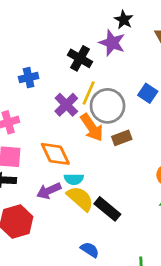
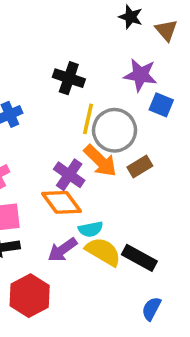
black star: (124, 20) -> (131, 17), moved
purple star: (112, 43) -> (140, 75), moved
purple cross: (66, 105) -> (69, 175), moved
blue semicircle: (90, 250) -> (151, 309), moved, turned -84

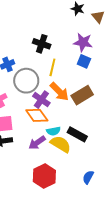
blue square: (161, 105) -> (84, 61), moved
gray circle: (114, 130) -> (26, 81), moved
brown rectangle: (140, 166) -> (82, 95), size x1.5
black rectangle: (139, 258) -> (77, 134), moved
red hexagon: (30, 296) -> (44, 176), moved

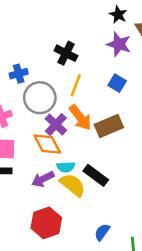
purple star: (83, 42) -> (119, 44), moved

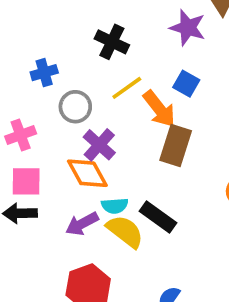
yellow line: (76, 85) -> (127, 88), turned 35
gray circle: (40, 98) -> (75, 107), size x0.7
orange arrow: (80, 118) -> (159, 109), moved
brown rectangle: (109, 126) -> (176, 146), turned -48

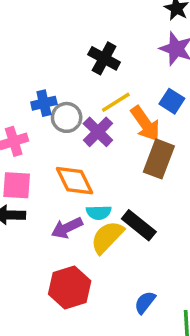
blue cross: (44, 73) -> (44, 103), moved
purple cross: (99, 145) -> (98, 132), moved
yellow semicircle: (125, 231) -> (107, 237), turned -87

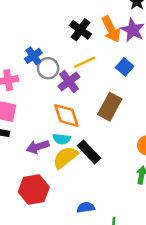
blue cross: (44, 103) -> (33, 56), turned -30
orange arrow: (145, 124) -> (111, 29), moved
orange diamond: (75, 181) -> (66, 115), moved
blue semicircle: (145, 302) -> (86, 207), turned 36

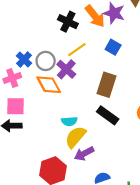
blue cross: (33, 56) -> (24, 59), moved
orange diamond: (66, 115) -> (49, 85), moved
purple arrow: (38, 147) -> (84, 154), moved
black rectangle: (89, 152) -> (108, 115), moved

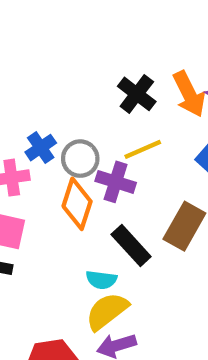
purple cross: (66, 69) -> (116, 182), turned -36
orange diamond: (49, 85) -> (77, 204), turned 35
black rectangle: (108, 115) -> (131, 246), moved

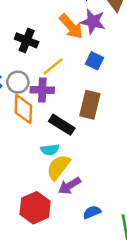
black cross: (137, 94) -> (27, 40), moved

